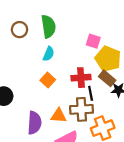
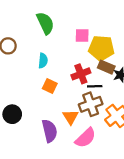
green semicircle: (48, 26) -> (45, 23), moved
black line: (91, 93) -> (95, 86), turned -64
orange triangle: (59, 116) -> (71, 117), turned -49

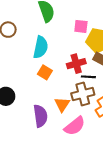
cyan semicircle: (43, 61) -> (41, 47), size x1.5

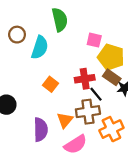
cyan semicircle: (41, 47) -> (40, 47), moved
black line: (88, 77) -> (96, 94), turned 40

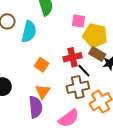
orange triangle: (65, 120) -> (43, 92), moved

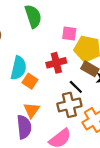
cyan semicircle: (29, 32) -> (19, 68), moved
red cross: (73, 57) -> (56, 63), moved

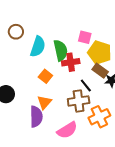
green semicircle: (33, 16) -> (61, 50), moved
cyan semicircle: (19, 68) -> (38, 47), moved

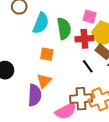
red cross: (71, 62) -> (84, 39), moved
orange square: (45, 76) -> (47, 54), turned -32
brown cross: (79, 101) -> (81, 99), moved

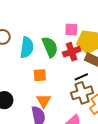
black line: (88, 66) -> (81, 77), turned -64
brown cross: (81, 99) -> (82, 93), moved

